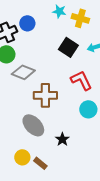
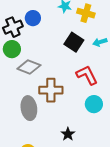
gray ellipse: (33, 125) -> (29, 108), moved, turned 35

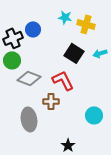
red L-shape: (87, 75) -> (63, 80), moved
brown cross: (51, 90) -> (51, 101), size x0.7

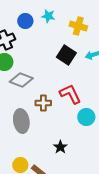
cyan star: (65, 17) -> (48, 16), moved
blue circle: (33, 29) -> (25, 21), moved
red L-shape: (63, 80) -> (70, 94), moved

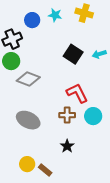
yellow cross: (78, 26) -> (84, 13), moved
brown cross: (43, 103) -> (67, 115), moved
gray ellipse: (21, 121) -> (28, 120), turned -55

